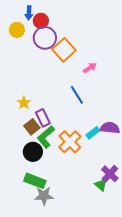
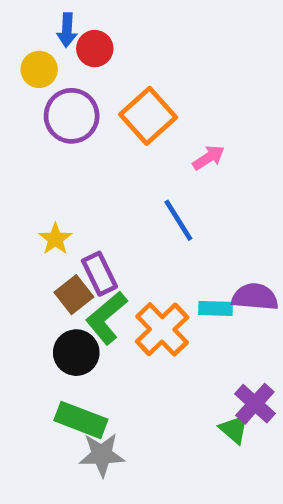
purple circle: (45, 38) -> (72, 116), moved
cyan rectangle: (93, 133) -> (215, 308), turned 40

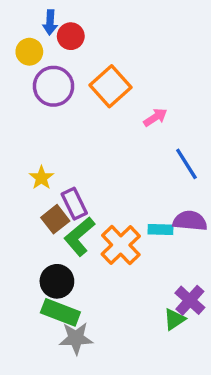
blue line: (178, 220) -> (186, 164), moved
black circle: (76, 353) -> (57, 281), moved
green triangle: (234, 429) -> (174, 319), turned 45

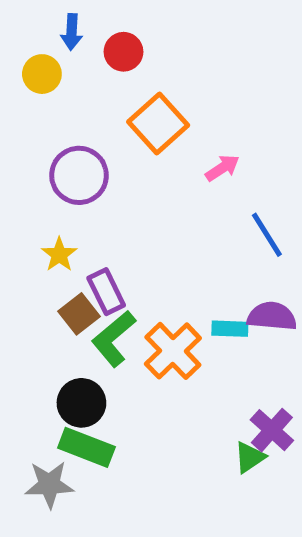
red circle: (71, 36) -> (124, 52), moved
purple circle: (54, 86) -> (79, 175), moved
gray star: (76, 338) -> (49, 484), moved

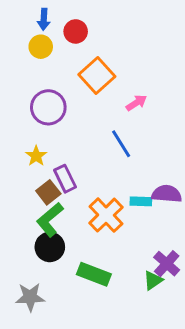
yellow circle: (42, 74) -> (41, 47), moved
blue line: (267, 235) -> (121, 144), moved
green L-shape: (114, 339) -> (50, 220), moved
green rectangle: (86, 447) -> (94, 274), moved

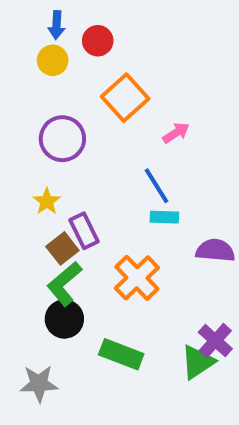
cyan rectangle: (141, 201) -> (164, 217), moved
green triangle: (153, 280) -> (198, 362), size x1.4

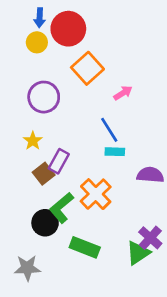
red circle: (98, 41) -> (68, 29), size x1.6
purple rectangle: (84, 231) -> (59, 161), turned 55
green L-shape: (64, 284) -> (61, 208), moved

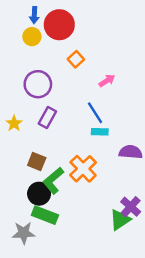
orange square: (87, 68) -> (76, 59), size x0.6
yellow star: (33, 141) -> (14, 123), moved
purple rectangle: (59, 161) -> (47, 118), moved
brown square: (44, 174) -> (37, 162), moved, turned -30
green rectangle: (85, 247) -> (45, 215), moved

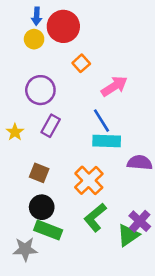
pink arrow: (107, 81) -> (114, 86), size x1.5
cyan rectangle: (100, 132) -> (107, 141), size x1.5
green L-shape: (53, 181) -> (95, 217), moved

